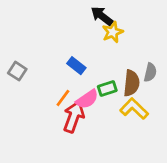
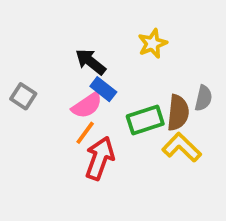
black arrow: (102, 16) -> (91, 62), moved
green rectangle: (107, 89) -> (145, 120), size x1.4
pink semicircle: (87, 99) -> (87, 105), moved

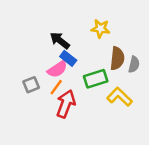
yellow star: (152, 44) -> (100, 29), turned 30
gray square: (23, 96) -> (31, 85), moved, turned 35
brown semicircle: (178, 113) -> (117, 58), moved

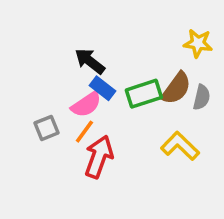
yellow star: (100, 29) -> (198, 43), moved
brown semicircle: (117, 58) -> (176, 88), turned 30
green rectangle: (96, 79) -> (144, 94), moved

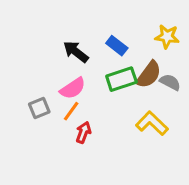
blue rectangle: (102, 88) -> (117, 46), moved
gray semicircle: (202, 97) -> (170, 82), turned -75
red arrow: (99, 157) -> (83, 132), size x0.6

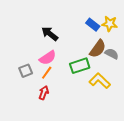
blue rectangle: (117, 46) -> (93, 25), moved
green rectangle: (121, 79) -> (80, 66), moved
red arrow: (83, 132) -> (44, 93), moved

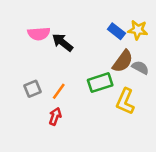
pink semicircle: (48, 58) -> (39, 34), moved, turned 30
yellow L-shape: (100, 81) -> (125, 101), turned -110

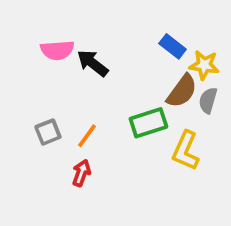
yellow star: (138, 30) -> (204, 65), moved
gray semicircle: (140, 68) -> (208, 100), turned -102

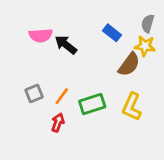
blue rectangle: (173, 46) -> (112, 33), moved
gray semicircle: (208, 100) -> (148, 24), moved
green rectangle: (148, 123) -> (92, 104), moved

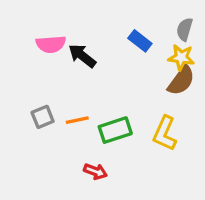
brown semicircle: (129, 64) -> (181, 81), moved
orange line: (62, 96) -> (77, 120), turned 42
red arrow: (58, 123) -> (95, 171), moved, turned 90

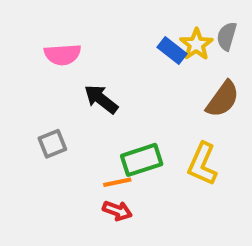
black arrow: (82, 56) -> (101, 99), moved
yellow star: (181, 57) -> (196, 44), moved, turned 30
orange line: (77, 120) -> (117, 182), moved

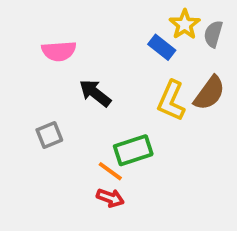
yellow star: (196, 44) -> (185, 24), moved
yellow L-shape: (202, 164) -> (171, 101), moved
orange line: (117, 182) -> (110, 171), turned 48

